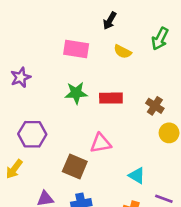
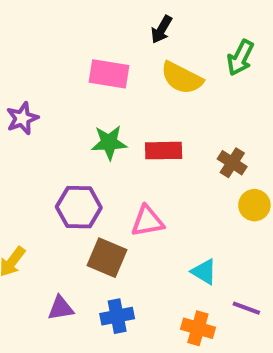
yellow semicircle: (123, 52) -> (182, 78), size x1.5
purple hexagon: (32, 134) -> (79, 207), moved

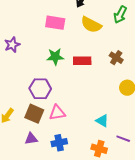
brown cross: (232, 163) -> (116, 58), moved
pink triangle: (147, 221) -> (57, 113), moved
brown square: (107, 258) -> (34, 114), moved

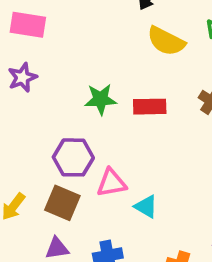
pink rectangle: (55, 23) -> (28, 25), moved
pink triangle: (57, 113) -> (111, 183), moved
cyan triangle: (102, 121) -> (146, 207), moved

